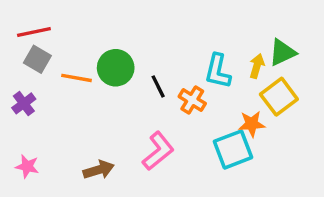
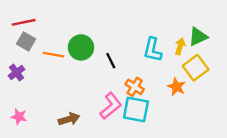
orange cross: (192, 100) -> (135, 87), moved
orange star: (252, 124) -> (176, 87), turned 30
cyan square: (233, 149) -> (136, 109), moved, turned 32

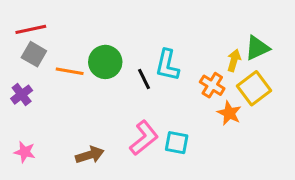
cyan L-shape: (153, 50) -> (167, 65), moved
orange cross: (135, 87) -> (212, 85), moved
cyan square: (136, 109) -> (177, 143), size x0.7

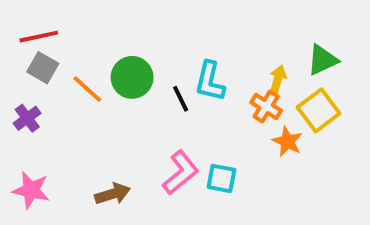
yellow arrow: (234, 60) -> (278, 79), moved
orange line: (70, 71) -> (87, 89), turned 32
pink star: (25, 152) -> (31, 190), size x1.4

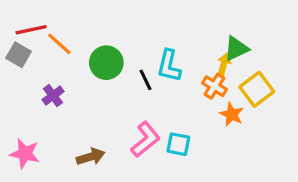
green triangle: (322, 60) -> (236, 49), moved
gray square: (43, 68) -> (19, 55), moved
orange line: (87, 89) -> (59, 44), moved
purple cross: (27, 118) -> (53, 96), moved

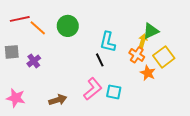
gray square: (19, 55) -> (12, 52), moved, turned -35
green circle: (106, 63) -> (68, 26), moved
black line: (145, 80) -> (100, 60), moved

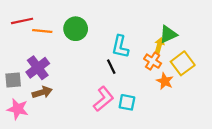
orange line: (38, 28) -> (42, 31), turned -36
gray square: (12, 52) -> (13, 80), moved
purple cross: (34, 61) -> (38, 68), size x1.5
brown arrow: (58, 100) -> (42, 92), moved

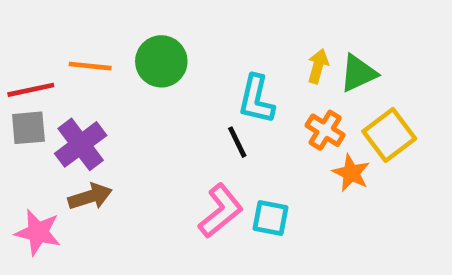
red line: (22, 21) -> (31, 90), moved
yellow arrow: (159, 45) -> (318, 66), moved
gray square: (13, 80) -> (28, 128), moved

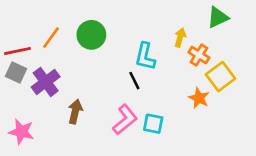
orange line: (90, 66) -> (51, 38), turned -60
green triangle: (358, 73) -> (218, 17), moved
gray square: (28, 128) -> (16, 73), turned 30
orange cross: (325, 130) -> (199, 55), moved
brown arrow: (90, 197) -> (75, 112), moved, turned -60

